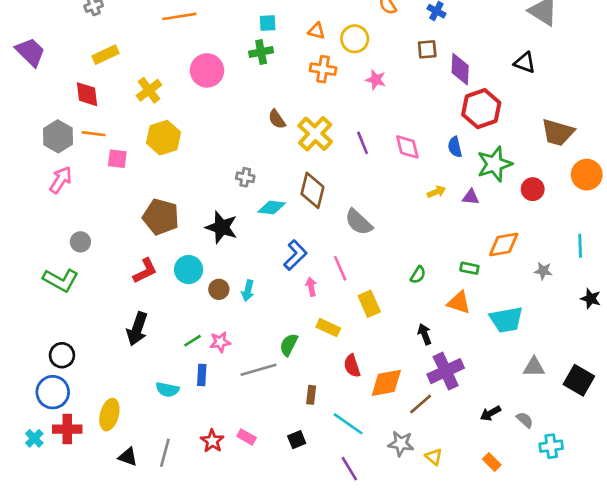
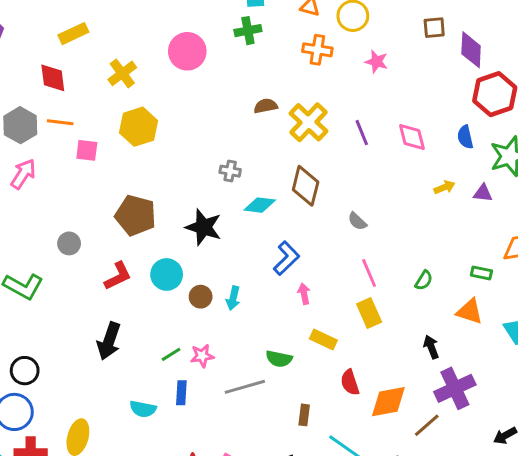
brown semicircle: (277, 119) -> (266, 106), turned 114
gray semicircle: (359, 222) -> (357, 221), size x0.6
gray circle: (80, 242) -> (69, 243), moved
pink line: (340, 268) -> (369, 273), moved
green semicircle: (289, 345) -> (279, 359), turned -105

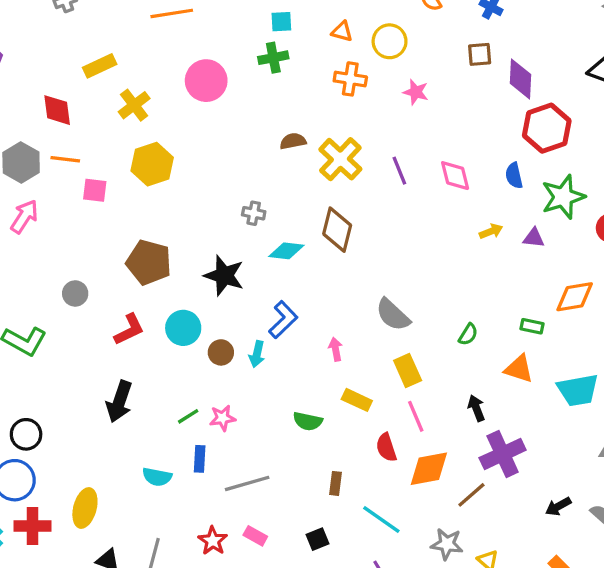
yellow rectangle: (73, 34) -> (100, 66), moved
gray semicircle: (357, 221) -> (393, 315), moved, size x1.6
blue L-shape: (286, 258) -> (283, 320), moved
pink line: (369, 273) -> (416, 416), moved
gray line: (245, 387) -> (247, 483), moved

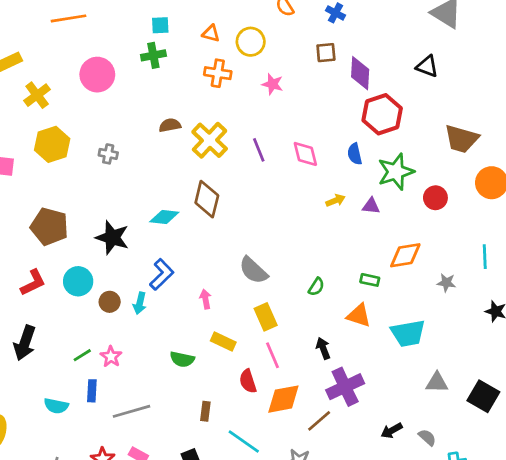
gray cross: (254, 213) -> (108, 154), moved
pink star: (223, 418) -> (111, 357), turned -30

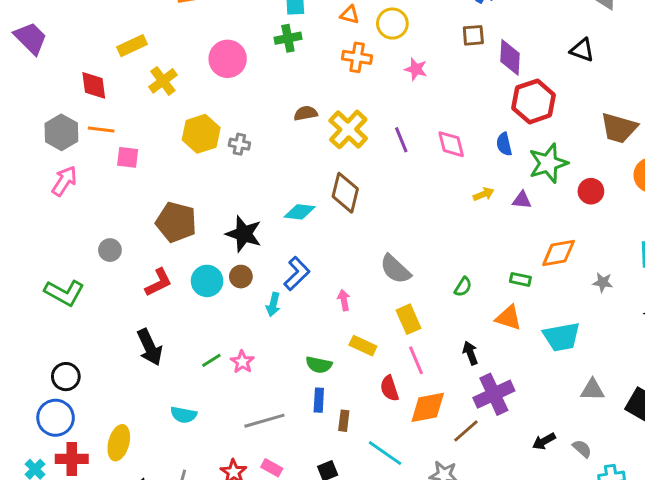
yellow hexagon: (52, 144) -> (201, 134), moved
brown circle: (110, 302) -> (241, 277), moved
black arrow: (25, 343) -> (150, 347), turned -44
blue rectangle: (92, 391) -> (319, 400), moved

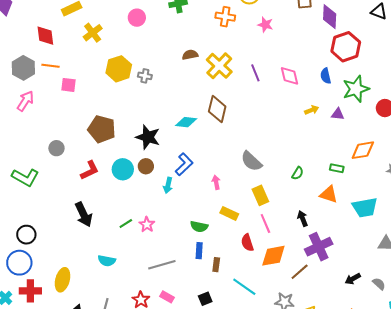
pink circle: (228, 59) -> (137, 18), size x0.7

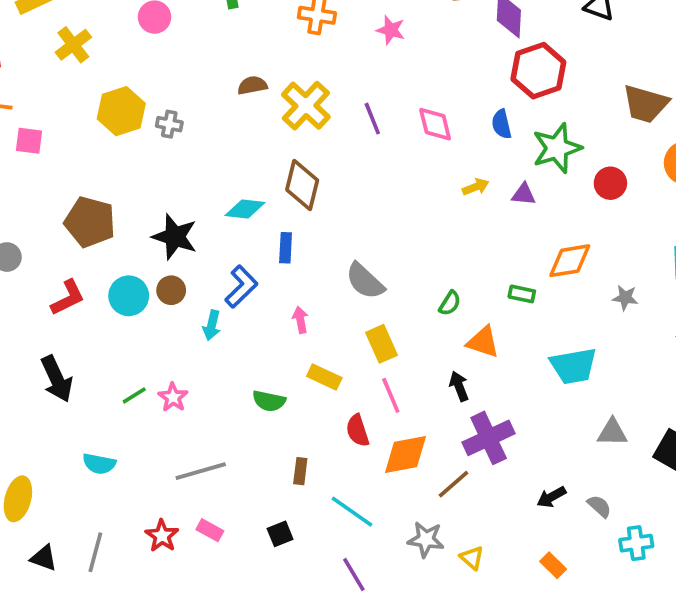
orange triangle: (329, 194) -> (483, 342), moved
blue rectangle: (199, 251) -> (286, 248), moved

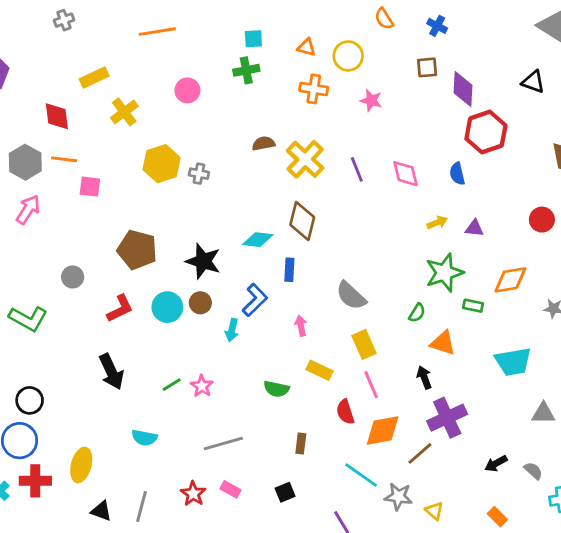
green star: (557, 148) -> (444, 273), moved
cyan line: (352, 512) -> (361, 475), moved

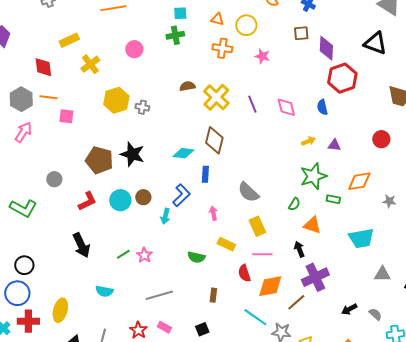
black triangle: (533, 82) -> (375, 43), size x1.4
black star: (203, 261) -> (132, 154), moved
pink line: (371, 385) -> (262, 254), turned -66

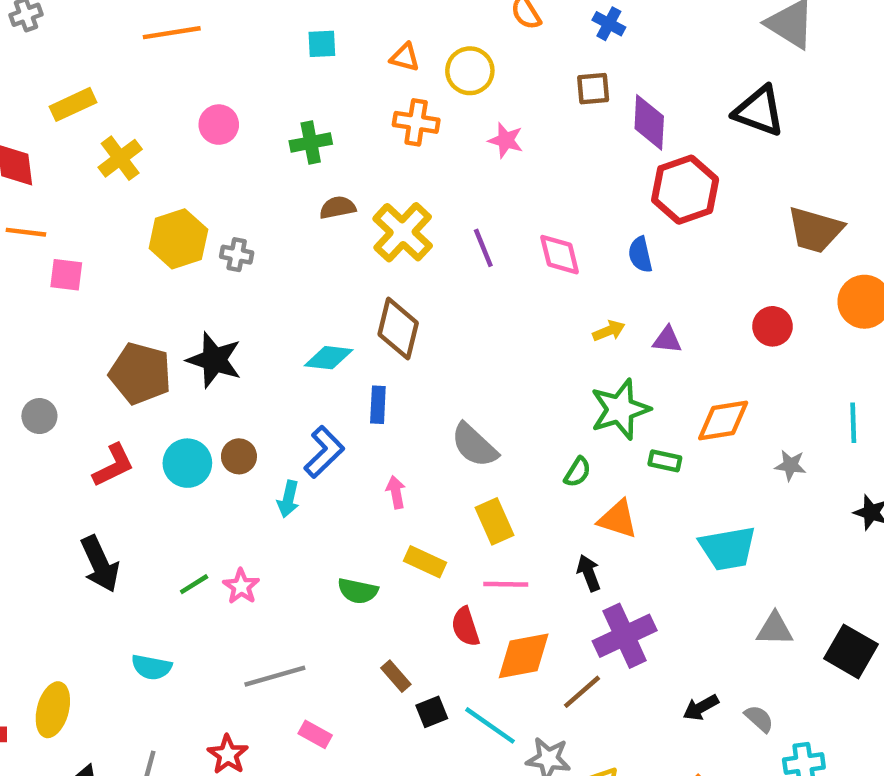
green cross: (175, 35) -> (311, 143), moved
brown rectangle: (213, 295) -> (396, 676), turned -48
pink rectangle: (164, 327) -> (315, 734), moved
black square: (202, 329) -> (432, 712), moved

